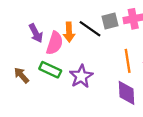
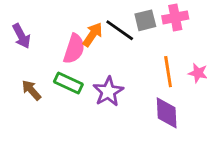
orange arrow: (69, 32) -> (93, 35), turned -144
purple arrow: (36, 33) -> (21, 36), moved

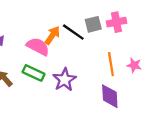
pink semicircle: (74, 49) -> (38, 46), turned -80

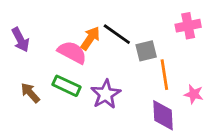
pink cross: (116, 22) -> (188, 26), moved
gray square: (93, 24) -> (146, 51), moved
pink star: (134, 65) -> (194, 94), moved

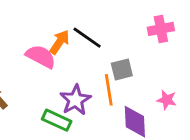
gray square: (146, 51) -> (122, 70), moved
orange line: (164, 75) -> (109, 90), moved
green rectangle: (67, 86) -> (57, 120), moved

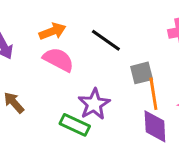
orange arrow: (60, 42) -> (52, 31), moved, turned 35
orange line: (109, 90) -> (153, 94), moved

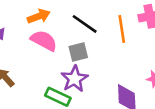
gray square: (142, 73) -> (78, 52), moved
orange line: (153, 94) -> (122, 29), moved

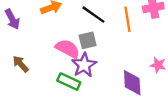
pink semicircle: (44, 41) -> (68, 49), moved

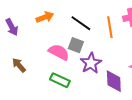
gray square: (88, 40) -> (76, 45), turned 35
purple star: (84, 65) -> (91, 63), moved

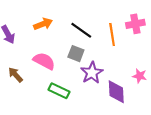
pink semicircle: (59, 52) -> (44, 61), moved

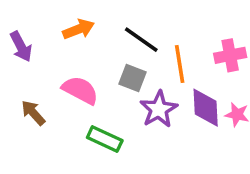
pink cross: (135, 24) -> (230, 55), moved
orange line: (112, 35) -> (180, 64), moved
purple diamond: (116, 92) -> (206, 108), moved

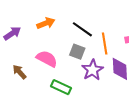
purple arrow: (21, 47) -> (12, 33), turned -96

